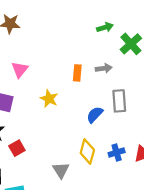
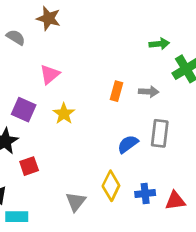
yellow star: (49, 99) -> (64, 114), moved

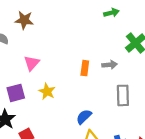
green arrow: (159, 44) -> (111, 13), moved
purple square: (24, 110) -> (16, 93), turned -30
blue semicircle: (128, 144) -> (84, 117), moved

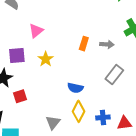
gray rectangle: (123, 95) -> (114, 75), turned 30
blue semicircle: (84, 117) -> (75, 88), turned -133

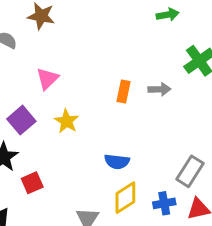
purple square: (17, 56) -> (21, 120), turned -30
gray rectangle: (114, 75) -> (190, 171), moved
yellow diamond: (79, 111) -> (125, 198), turned 35

